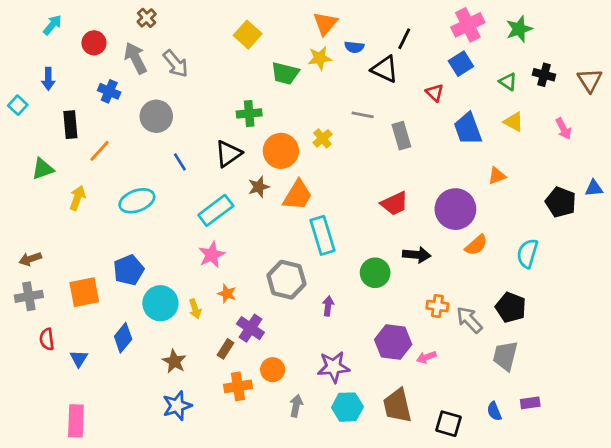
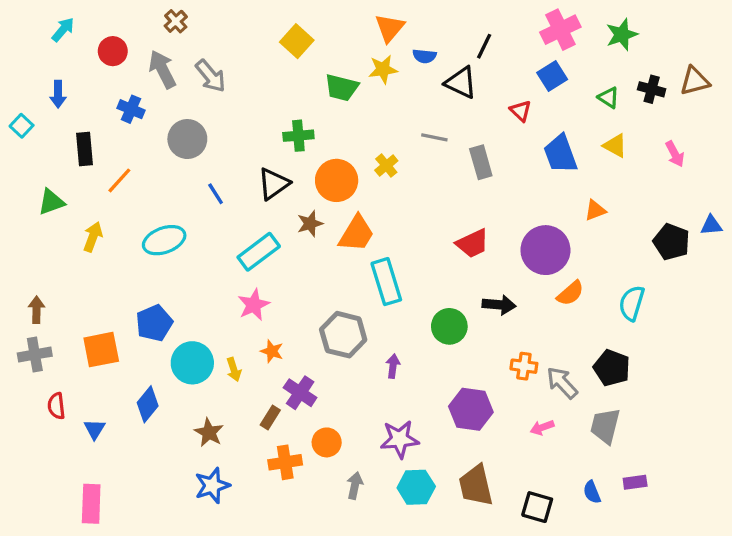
brown triangle: (590, 80) -> (695, 81), moved, turned 48
brown arrow: (30, 259) -> (36, 310), turned 110
pink arrow: (426, 357) -> (542, 427), moved

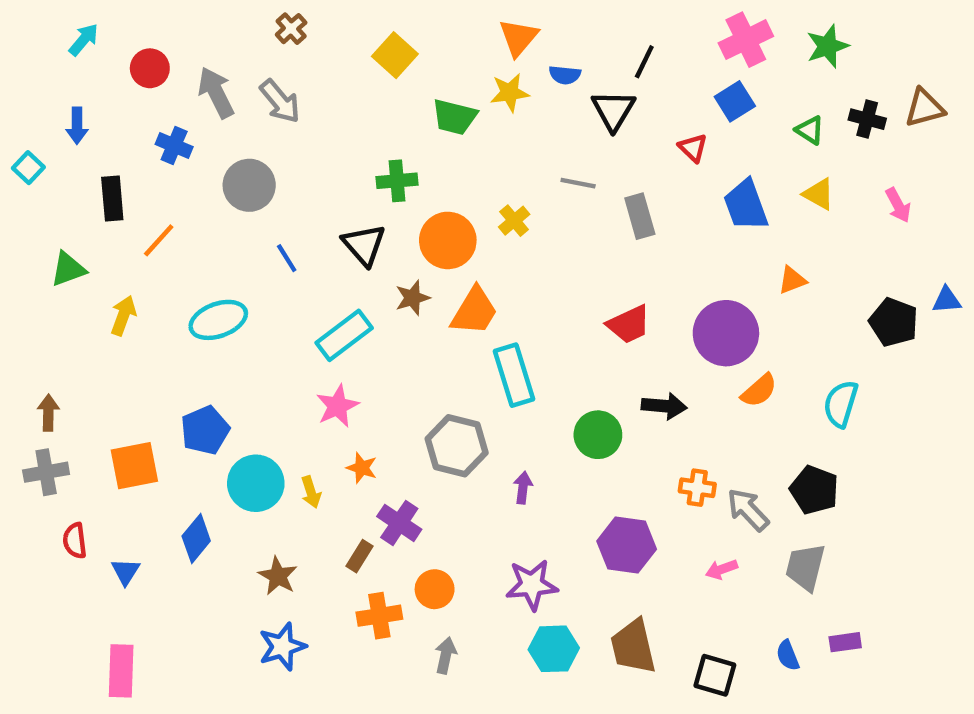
brown cross: (176, 21) -> (291, 29), moved
black triangle: (461, 83) -> (613, 110), turned 36
black triangle: (274, 184) -> (364, 245), turned -36
gray arrow: (355, 486) -> (446, 655), moved

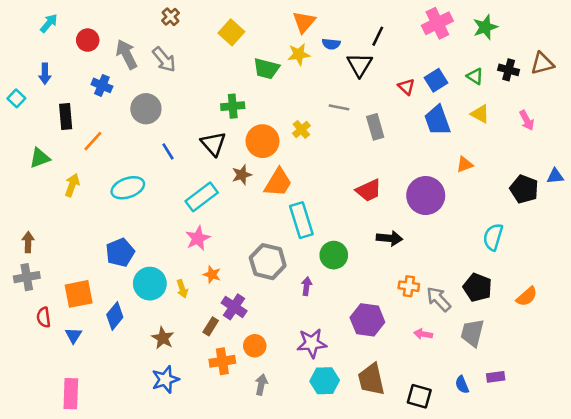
blue square: (735, 101) -> (436, 80), moved
orange semicircle: (759, 391) -> (527, 297), moved
green circle: (598, 435) -> (334, 255), moved
orange square: (134, 466) -> (79, 294), moved
pink arrow: (722, 569) -> (423, 334), turned 30

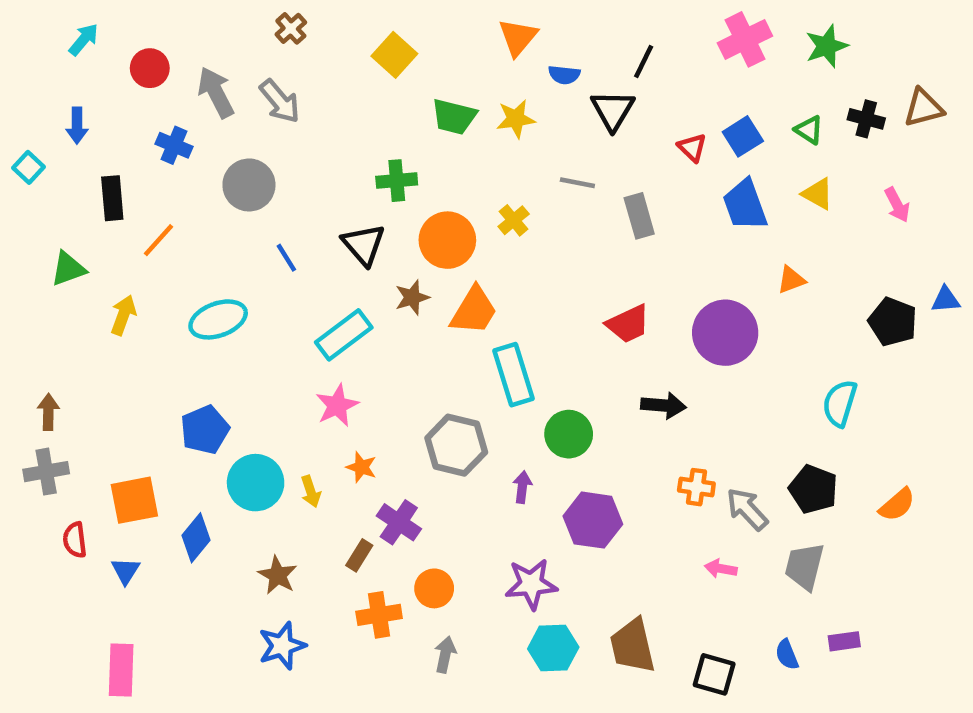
yellow star: (299, 54) -> (516, 119), moved
purple hexagon: (367, 320) -> (593, 520), moved

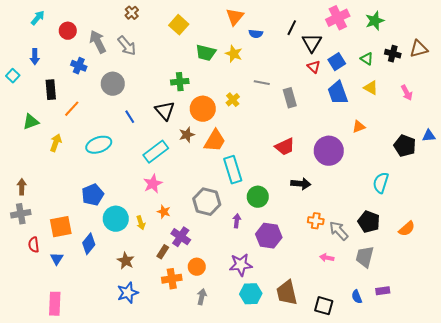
black triangle: (613, 110) -> (312, 43), moved
yellow star: (516, 119) -> (234, 54), turned 30

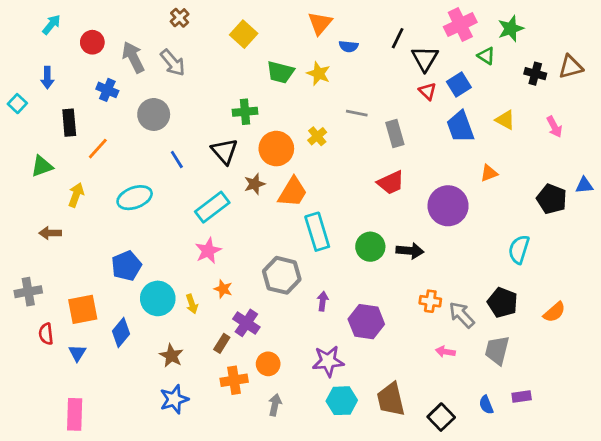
green triangle: (367, 59) -> (486, 56), moved
red trapezoid: (285, 147) -> (391, 183), moved
brown arrow: (22, 187) -> (50, 233), moved, turned -91
green circle: (258, 197) -> (370, 247), moved
black square: (324, 306) -> (441, 417), turned 30

